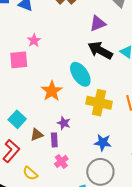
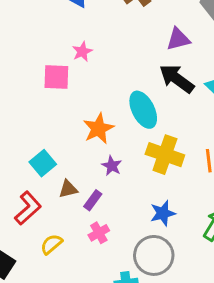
purple star: (64, 123) -> (112, 166), moved
purple rectangle: (54, 140) -> (93, 200), turned 32
blue star: (103, 143) -> (163, 213), turned -30
yellow semicircle: (30, 173) -> (51, 244), turned 91

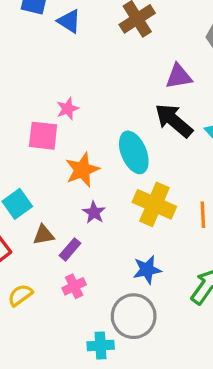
pink star: (82, 52) -> (68, 109), moved
pink square: (56, 77) -> (43, 136), moved

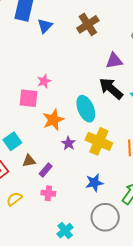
blue triangle: (69, 21) -> (45, 26), turned 42
purple star: (94, 212) -> (68, 143), moved
pink cross: (74, 286) -> (48, 193), turned 32
gray circle: (134, 316) -> (105, 217), moved
cyan cross: (101, 345) -> (65, 231), turned -35

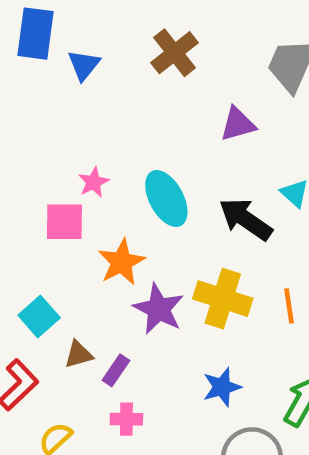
black arrow: (111, 89) -> (246, 219), moved
cyan ellipse: (86, 109) -> (166, 199), moved
purple star: (68, 143) -> (159, 309), size x1.6

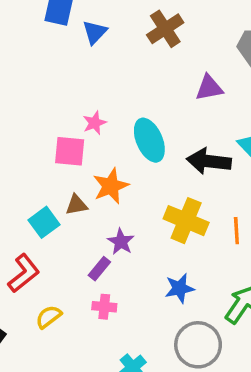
black arrow: (246, 219) -> (209, 161), turned -33
purple star: (159, 309) -> (121, 242), moved, size x0.7
brown triangle: (79, 355) -> (76, 205), moved

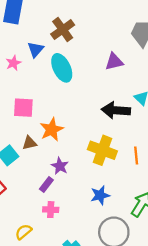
brown cross: (165, 29) -> (63, 30), moved
blue triangle: (95, 32) -> (36, 50), moved
pink star: (95, 123) -> (13, 63), moved
cyan ellipse: (149, 140) -> (62, 68), moved
yellow semicircle: (49, 317) -> (23, 232), moved

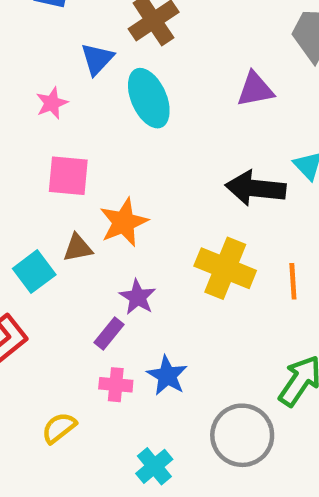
pink star: (13, 63) -> (52, 103), moved
blue star: (100, 195) -> (167, 376), moved, turned -30

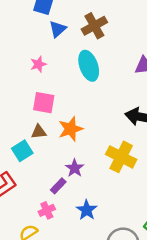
blue triangle: (97, 59) -> (58, 29), moved
brown triangle: (78, 248) -> (39, 132), moved
pink cross: (116, 385) -> (47, 210), moved, turned -35

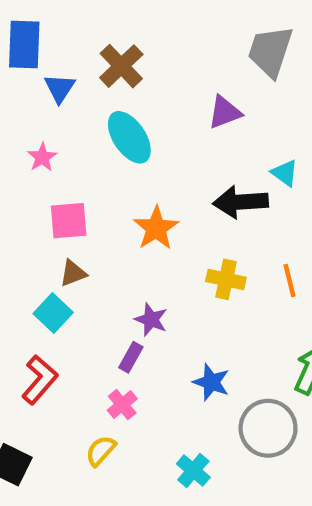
orange star: (71, 129) -> (156, 228), moved
yellow cross: (121, 157) -> (226, 279), size x0.7
blue star: (87, 210) -> (211, 382), moved

